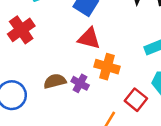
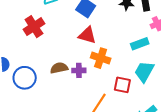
purple cross: (80, 83) -> (79, 70), turned -32
red square: (136, 100) -> (122, 85), turned -30

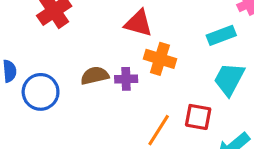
red square: (122, 85) -> (198, 117), moved

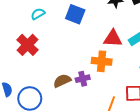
red triangle: (138, 23) -> (113, 38), moved

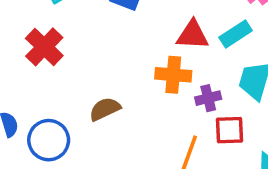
purple cross: (83, 79) -> (208, 98), moved

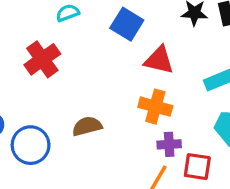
red triangle: (192, 35) -> (159, 60), moved
purple cross: (208, 98) -> (169, 144), moved

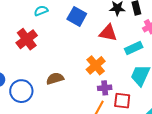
red triangle: (159, 60) -> (108, 33), moved
orange cross: (155, 107) -> (96, 65), turned 36

